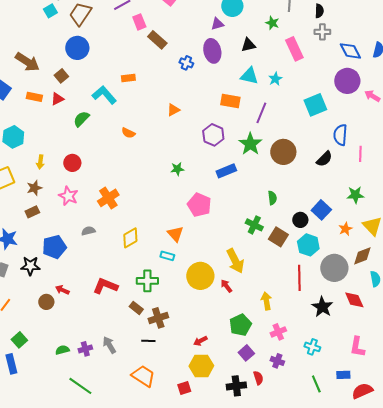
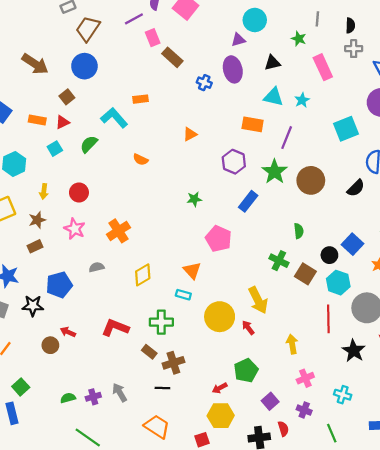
cyan square: (50, 11) -> (55, 149), moved
brown arrow: (27, 62) -> (35, 64), moved
blue rectangle: (226, 171) -> (248, 201), turned -30
green pentagon: (240, 325) -> (246, 370), moved
green line: (316, 384) -> (332, 433), moved

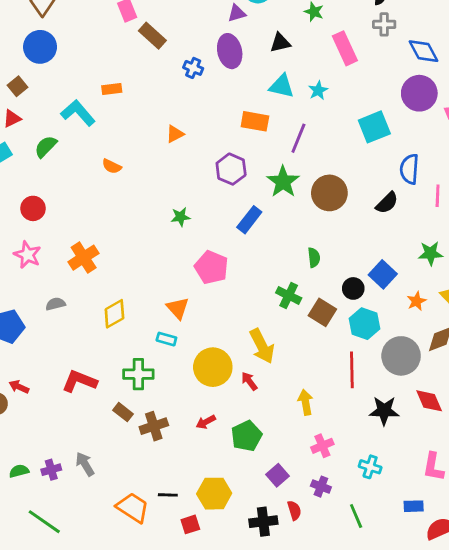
black star: (354, 351) -> (384, 411), turned -30
black line: (162, 388) -> (168, 495), moved
red arrow: (220, 388) -> (206, 422), moved

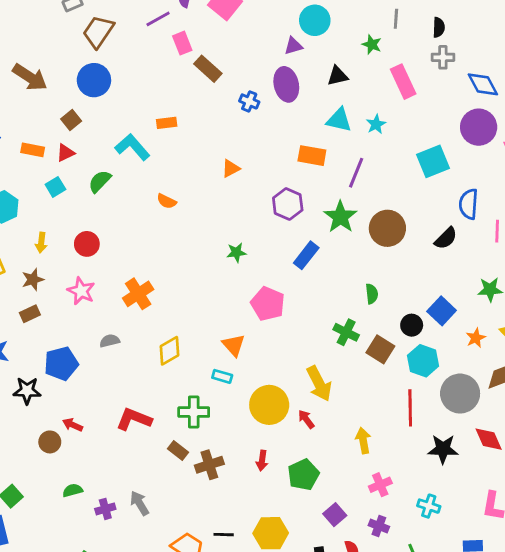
red arrow: (206, 422) -> (262, 460), turned -54
green semicircle: (19, 471) -> (73, 490), moved

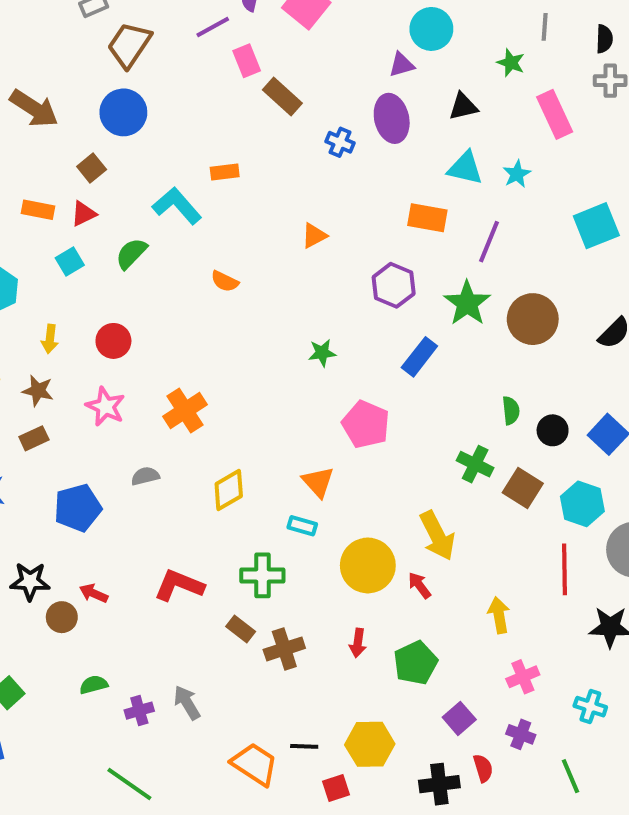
brown star: (33, 280) -> (38, 391), turned 30
black circle: (412, 325) -> (553, 430), moved
black star: (27, 391) -> (30, 581), moved

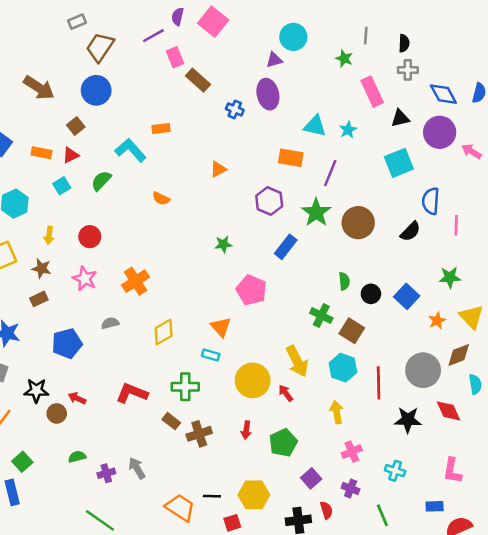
black triangle: (463, 106) -> (400, 118), moved
cyan hexagon: (582, 504) -> (343, 368), moved

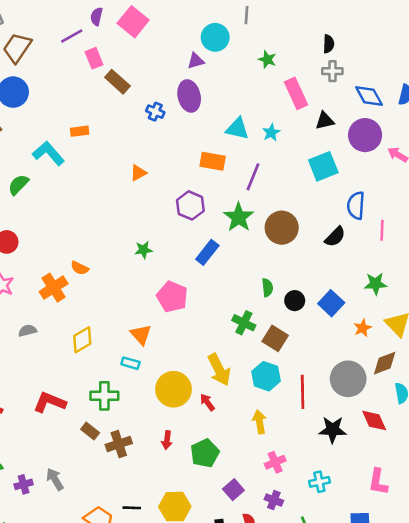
gray line: (366, 36) -> (246, 15), moved
orange semicircle: (161, 198) -> (80, 268), moved
cyan cross: (395, 471) -> (319, 482), turned -30

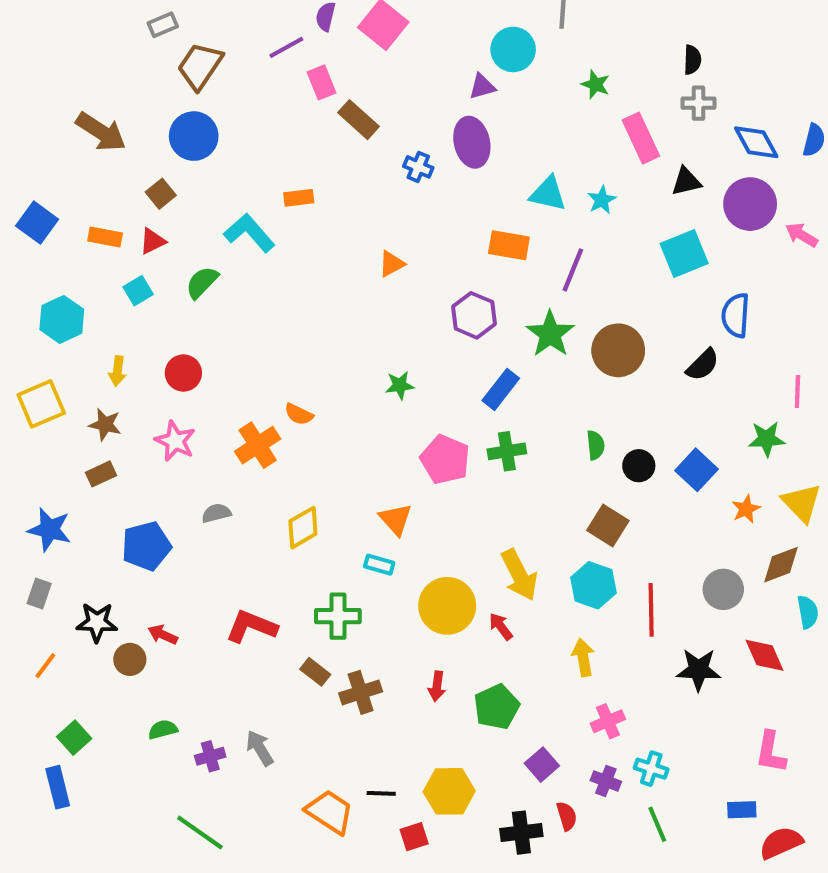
pink line: (382, 230) -> (797, 392), moved
green cross: (244, 323) -> (507, 451), moved, turned -35
gray circle: (348, 379) -> (723, 589), size x0.7
cyan cross: (319, 482) -> (651, 769), moved, turned 30

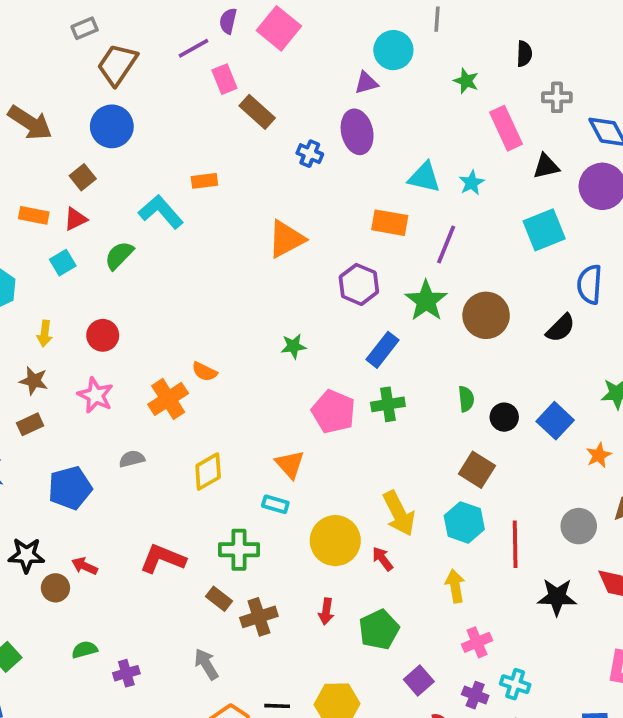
black semicircle: (692, 60) -> (524, 54), moved
orange triangle: (392, 264) -> (286, 239), size x1.6
gray arrow: (260, 748) -> (206, 664), moved

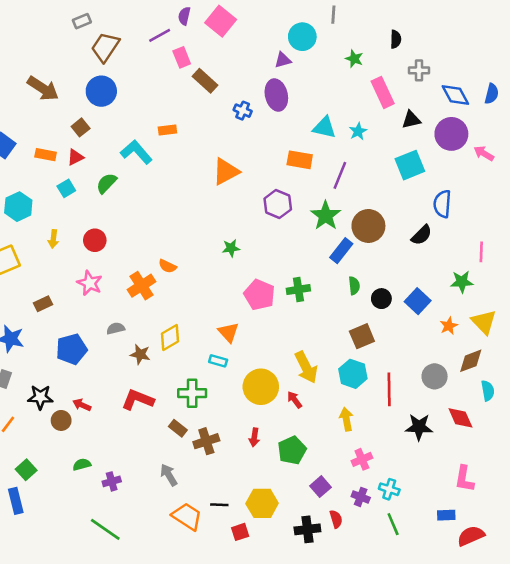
blue rectangle: (383, 350) -> (341, 251), moved
brown star: (34, 381) -> (140, 354), moved
brown square: (477, 470) -> (362, 336), turned 35

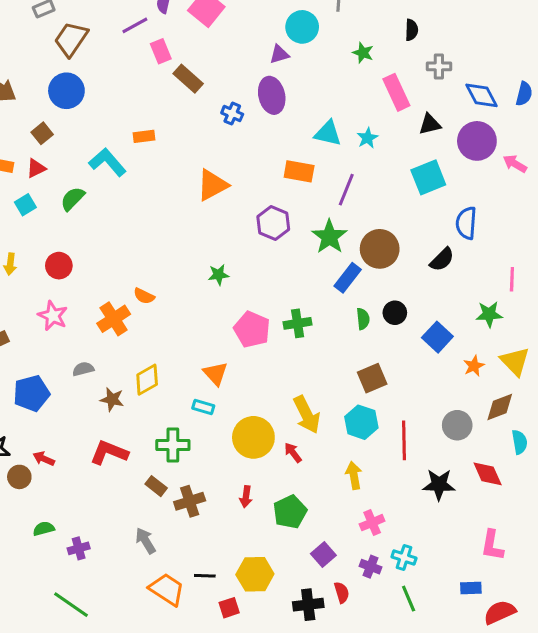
black circle: (381, 299) -> (395, 313), moved

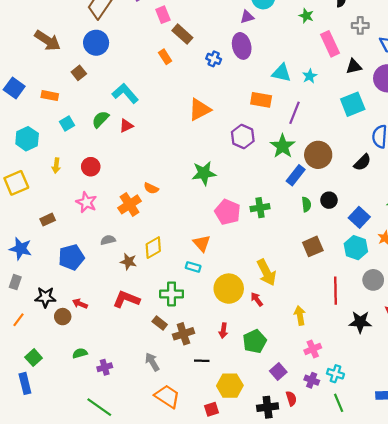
orange rectangle: (144, 136) -> (165, 57), moved, turned 64
red triangle: (36, 168) -> (126, 126), moved
green star: (218, 275) -> (204, 173), size x1.6
cyan hexagon: (361, 422) -> (356, 248), moved
black line: (205, 576) -> (202, 361), moved

